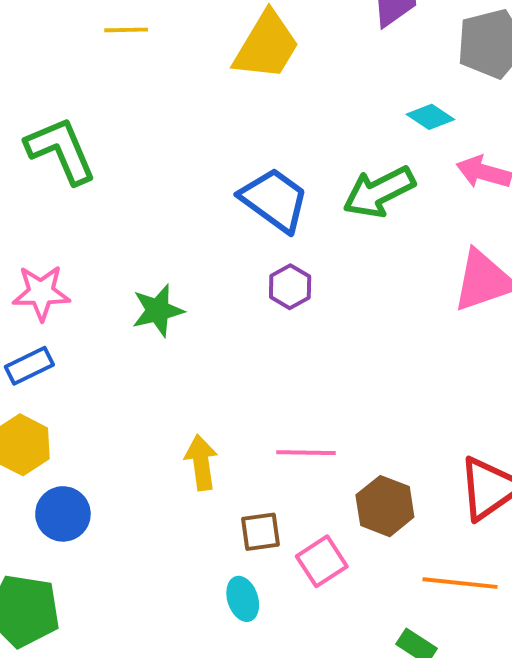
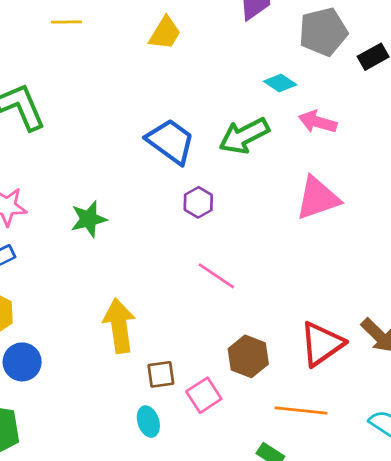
yellow trapezoid: (266, 46) -> (165, 33), size x0.7
purple hexagon: (290, 287) -> (198, 202), moved
pink line: (306, 453) -> (216, 276), moved, turned 33
yellow arrow: (201, 463) -> (119, 326), size x1.4

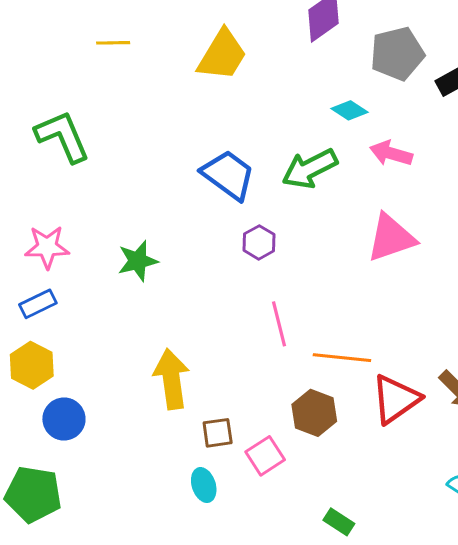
yellow trapezoid: (165, 33) -> (222, 55), size x1.4
pink line: (216, 276) -> (279, 324), turned 42
orange line: (301, 410) -> (342, 358), moved

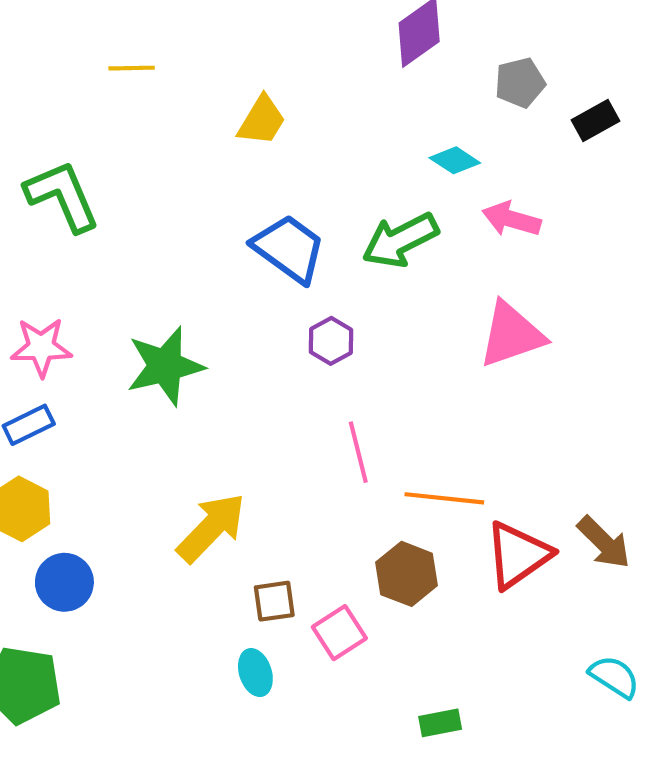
gray pentagon: (397, 54) -> (520, 83), size x0.7
yellow trapezoid: (222, 55) -> (262, 120), moved, size x0.7
green star: (138, 261) -> (165, 366), size x1.4
yellow arrow: (171, 379) -> (211, 528), turned 52
green rectangle: (339, 522) -> (440, 723), turned -44

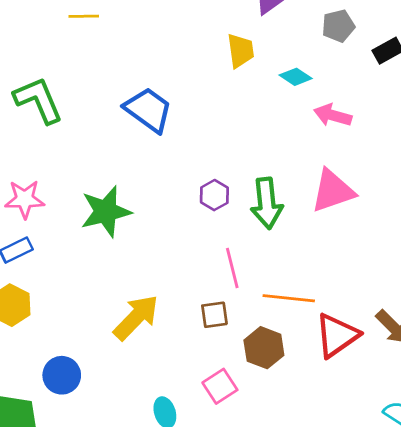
yellow trapezoid: (262, 120) -> (241, 51), moved, turned -39
green arrow: (400, 240) -> (267, 203), moved, turned -69
blue trapezoid: (289, 249) -> (148, 110), moved
blue circle: (64, 582) -> (62, 375), moved
brown square: (274, 601) -> (214, 315), moved

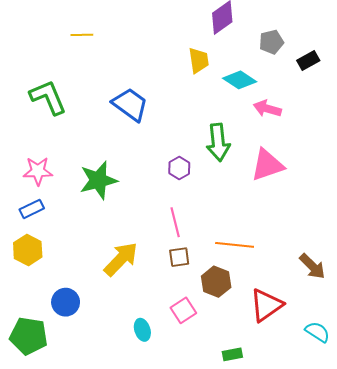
cyan diamond: (296, 77) -> (240, 80), size x1.4
green arrow: (267, 203) -> (218, 142), moved
pink line: (232, 268) -> (175, 222), moved
red triangle: (337, 335) -> (266, 305), moved

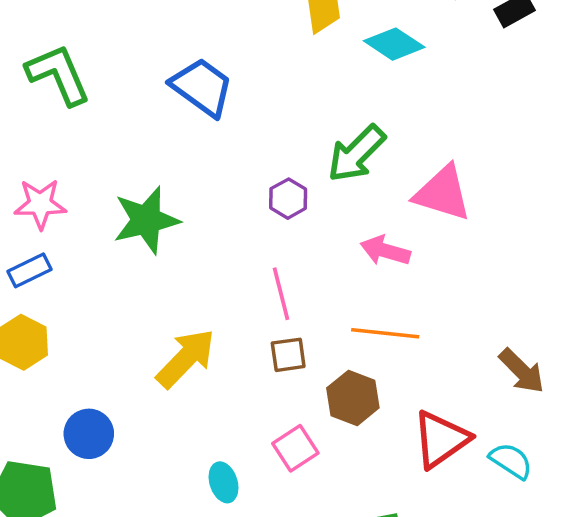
pink arrow: (267, 109) -> (385, 251), moved
green arrow: (218, 142) -> (356, 154), turned 51
pink triangle: (267, 165) -> (443, 193), turned 36
cyan semicircle: (317, 332) -> (511, 461), moved

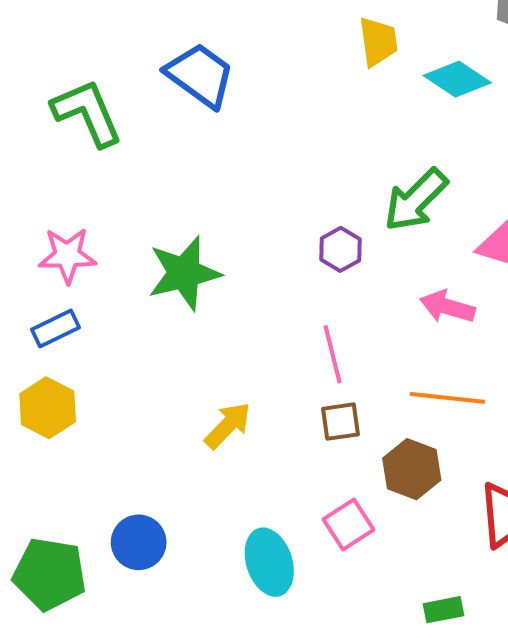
blue trapezoid: (202, 87) -> (200, 75), moved
yellow arrow: (186, 358) -> (228, 426), size x0.7
blue circle: (89, 434) -> (139, 542), moved
cyan ellipse: (224, 482) -> (269, 562), size x1.5

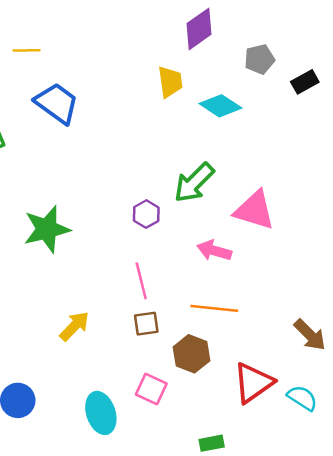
pink square: (348, 525) -> (151, 389), turned -32

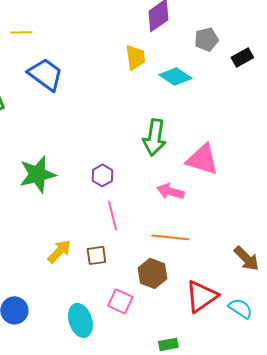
green arrow: (194, 183) -> (154, 137), turned -36
purple hexagon: (146, 214) -> (102, 175), moved
brown square: (146, 324) -> (96, 255), moved

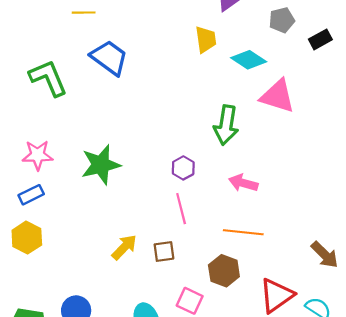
pink triangle: (202, 159) -> (278, 96), moved
purple hexagon: (102, 175) -> (183, 168), moved

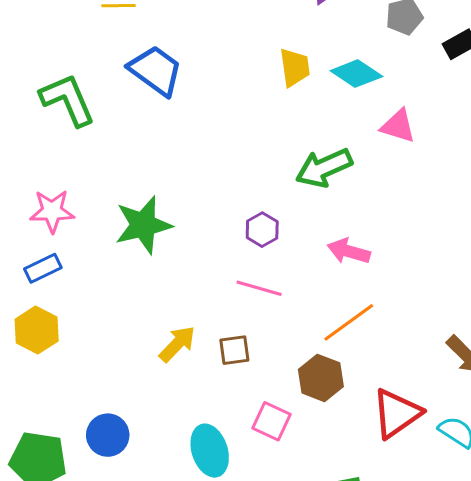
yellow trapezoid: (206, 39) -> (295, 67), moved
pink triangle: (278, 96) -> (398, 126), size x0.7
green arrow: (226, 125) -> (324, 168), turned 57
pink line: (181, 209) -> (259, 288), turned -60
orange line: (243, 232) -> (349, 322), turned -42

